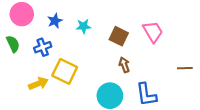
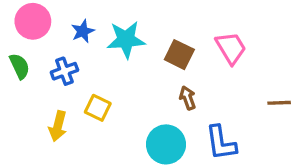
cyan star: (83, 26) -> (126, 40), size x1.6
yellow square: (65, 71) -> (98, 108), size x0.7
yellow arrow: (38, 84) -> (58, 126), turned 126

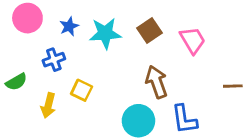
brown square: (179, 55) -> (150, 31), moved, turned 30
green semicircle: (20, 66) -> (16, 82), moved, turned 85
brown arrow: (188, 98) -> (157, 82), size x1.6

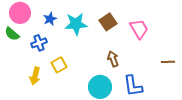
green semicircle: (16, 82) -> (12, 34), moved, turned 70
brown arrow: (157, 82) -> (113, 59), size x0.7
yellow square: (82, 90) -> (59, 65), turned 35

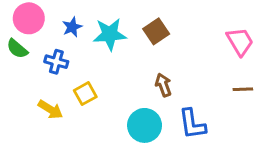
pink trapezoid: (139, 29) -> (240, 41), moved
blue cross: (39, 43) -> (56, 62), turned 35
yellow arrow: (35, 76) -> (50, 109), turned -72

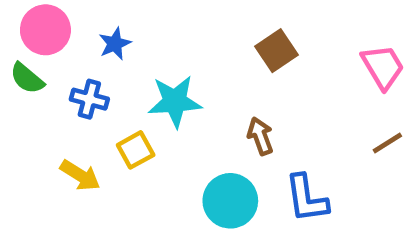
brown square: (156, 31) -> (277, 51), moved
cyan star: (110, 34) -> (175, 101), moved
brown line: (243, 89) -> (387, 143), turned -30

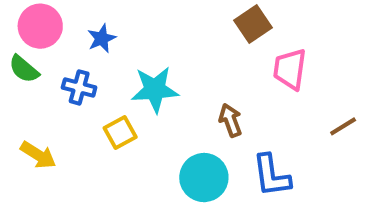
brown square: (277, 51) -> (253, 24), moved
pink trapezoid: (383, 67) -> (290, 69), moved, turned -141
yellow arrow: (80, 175) -> (38, 155), moved

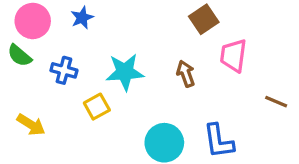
blue star: (102, 38) -> (82, 18), moved
brown arrow: (231, 120) -> (186, 74), moved
brown line: (343, 126) -> (276, 102), turned 55

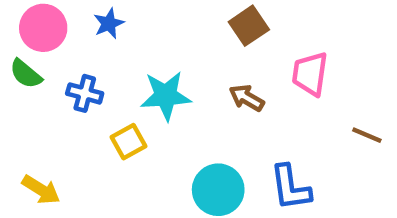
brown square: (204, 19) -> (249, 26), moved
brown arrow: (186, 74) -> (247, 98), turned -40
yellow arrow: (31, 125) -> (41, 190), moved

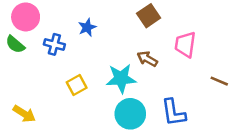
blue star: (109, 23) -> (87, 27), moved
blue cross: (85, 93) -> (54, 44), moved
cyan star: (166, 96) -> (121, 78), moved

